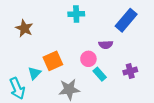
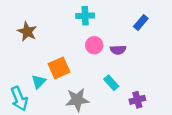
blue rectangle: (126, 20) -> (141, 23), size x0.6
pink circle: (88, 59) -> (94, 45), moved
purple cross: (130, 71) -> (137, 100), moved

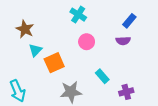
cyan cross: (85, 16) -> (78, 15), turned 35
purple semicircle: (118, 50) -> (123, 41), moved
cyan triangle: (39, 82) -> (35, 50), moved

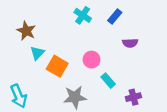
blue rectangle: (129, 21) -> (115, 16), moved
pink circle: (87, 42) -> (91, 60), moved
orange square: (54, 63) -> (57, 66), turned -36

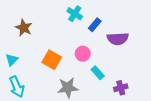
blue rectangle: (115, 16) -> (95, 25), moved
purple semicircle: (130, 43) -> (118, 39), size x1.5
cyan triangle: (37, 53) -> (12, 60), moved

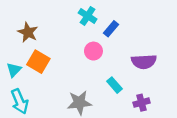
purple semicircle: (118, 39) -> (144, 62), moved
pink circle: (83, 54) -> (93, 51), moved
orange square: (52, 60) -> (38, 62), moved

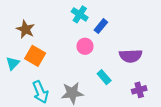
cyan arrow: (20, 101) -> (40, 92), moved
purple cross: (141, 103) -> (139, 90), moved

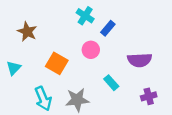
orange square: (35, 56) -> (57, 63), moved

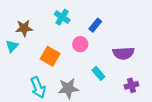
cyan cross: (85, 16) -> (62, 17), moved
brown star: (27, 32) -> (24, 28), turned -30
cyan triangle: (14, 68) -> (12, 46), moved

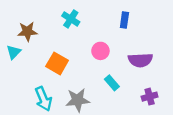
blue rectangle: (95, 25) -> (124, 20), moved, turned -32
pink circle: (80, 44) -> (100, 51), moved

